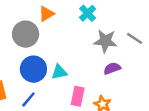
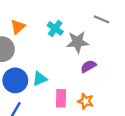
cyan cross: (88, 13) -> (55, 28), moved
gray line: (135, 38) -> (102, 19), moved

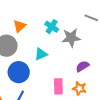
purple semicircle: (88, 66) -> (82, 66), moved
cyan triangle: (40, 79) -> (41, 54), moved

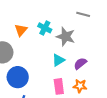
orange triangle: (20, 26) -> (21, 30), moved
gray star: (71, 38) -> (66, 37), turned 30
cyan triangle: (41, 54) -> (58, 60), moved

